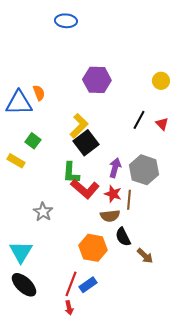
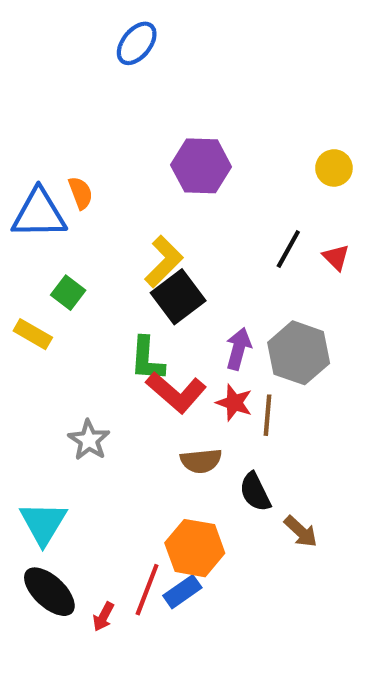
blue ellipse: (66, 21) -> (137, 43), turned -55
brown semicircle: (110, 216) -> (201, 461), moved
orange hexagon: (93, 248) -> (195, 548), moved
red arrow: (69, 308) -> (103, 617), moved, turned 40

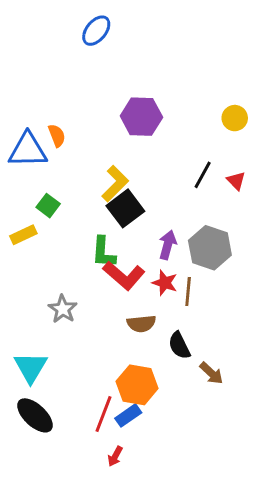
yellow rectangle: (33, 334) -> (23, 235), turned -55
red arrow: (103, 617) -> (115, 456), moved

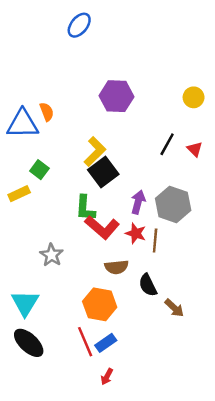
orange hexagon: (137, 385) -> (100, 304), moved
red line: (104, 414) -> (85, 342), turned -44
red arrow: (115, 456) -> (107, 377), moved

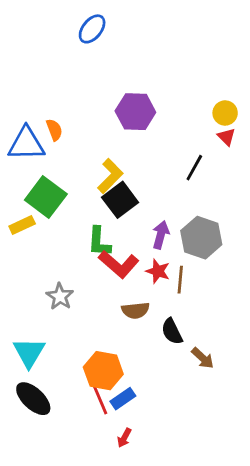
red triangle: (195, 149) -> (226, 137), moved
green square: (39, 170) -> (46, 197), size x1.8
orange hexagon: (100, 304) -> (103, 371), moved

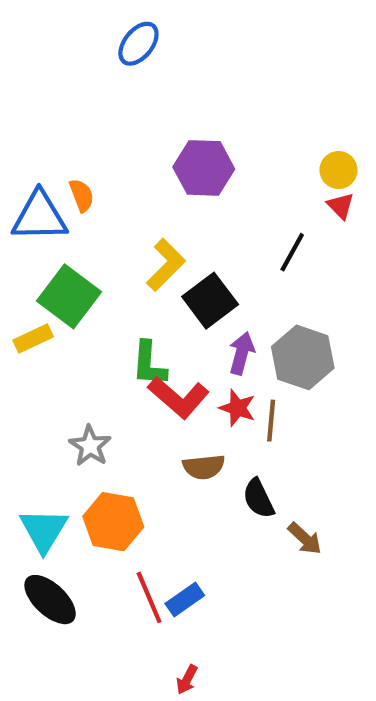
black square: (120, 200) -> (210, 301), moved
orange hexagon: (103, 371) -> (113, 522), moved
red arrow: (124, 438) -> (187, 680), moved

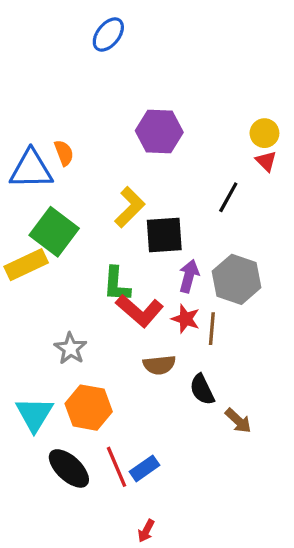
black square: (210, 301) -> (164, 235), turned 33
yellow rectangle: (33, 338) -> (26, 265), size x1.4
black ellipse: (50, 600) -> (69, 468), moved

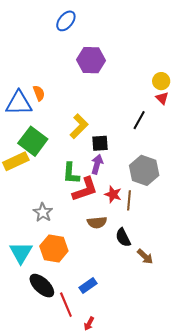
purple hexagon: (159, 131) -> (91, 60), moved
black square: (164, 235) -> (100, 143), size x0.7
purple arrow: (189, 276) -> (97, 164), moved
red L-shape: (140, 311) -> (85, 189), turned -60
red line: (117, 467) -> (66, 305), moved

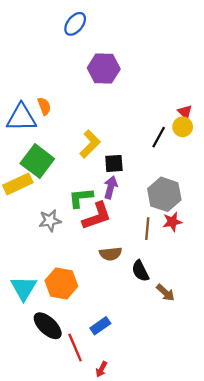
yellow circle: (161, 81) -> (183, 127), moved
green L-shape: (71, 173) -> (81, 198), turned 80
red star: (113, 194) -> (172, 222), moved, turned -30
gray star: (43, 212) -> (50, 221), moved, turned 30

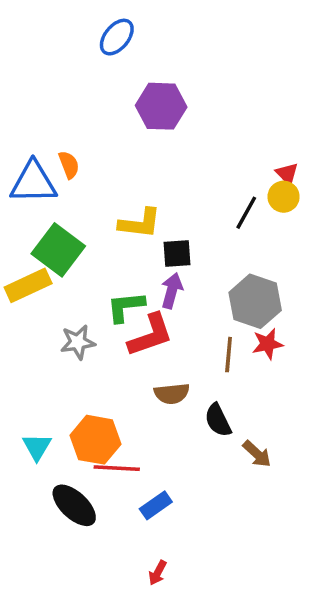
yellow L-shape: (90, 144) -> (140, 223), turned 52
cyan triangle: (24, 288) -> (37, 447), size x0.7
red line: (75, 348) -> (117, 468), moved, turned -64

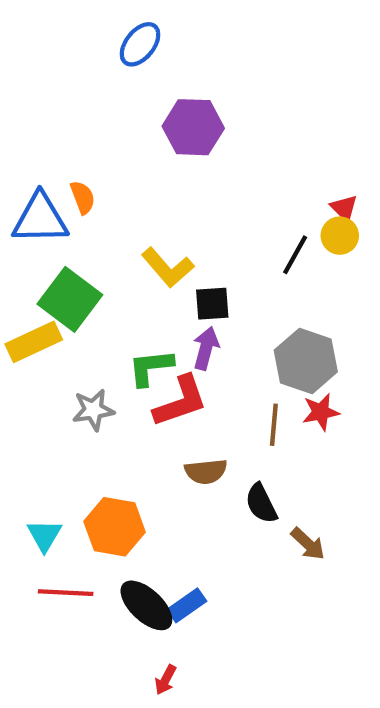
yellow L-shape: (140, 223) -> (168, 267), turned 42
red line: (117, 468) -> (66, 593), moved
black ellipse: (74, 505) -> (146, 605), moved
red arrow: (158, 573) -> (166, 680), moved

